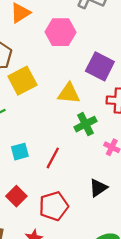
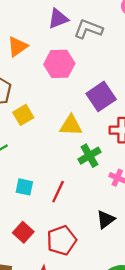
purple square: (100, 66) -> (101, 96), turned 32
yellow square: (22, 81) -> (23, 115), size x0.7
cyan square: (20, 152) -> (24, 187), turned 30

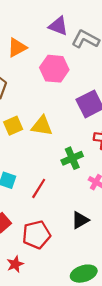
purple triangle: (58, 19) -> (58, 26), turned 35
yellow square: (23, 115) -> (13, 126), moved
yellow triangle: (71, 125) -> (42, 126), moved

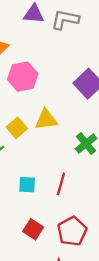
pink hexagon: (54, 69) -> (23, 77), moved

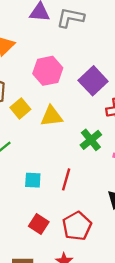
pink hexagon: (23, 77) -> (48, 71), moved
yellow square: (17, 128) -> (20, 108), moved

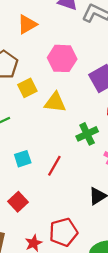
cyan square: (33, 180) -> (23, 159), turned -35
red pentagon: (77, 226) -> (63, 232), moved

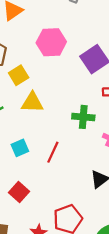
yellow triangle: (55, 102) -> (32, 102), moved
green cross: (87, 134) -> (83, 117), turned 35

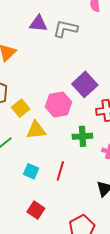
pink hexagon: (51, 42) -> (59, 105), moved
cyan square: (20, 148) -> (31, 171), turned -35

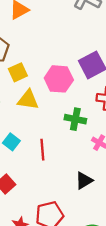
red line: (60, 171) -> (42, 150), turned -36

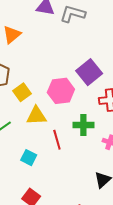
red line: (42, 150) -> (57, 140), moved

